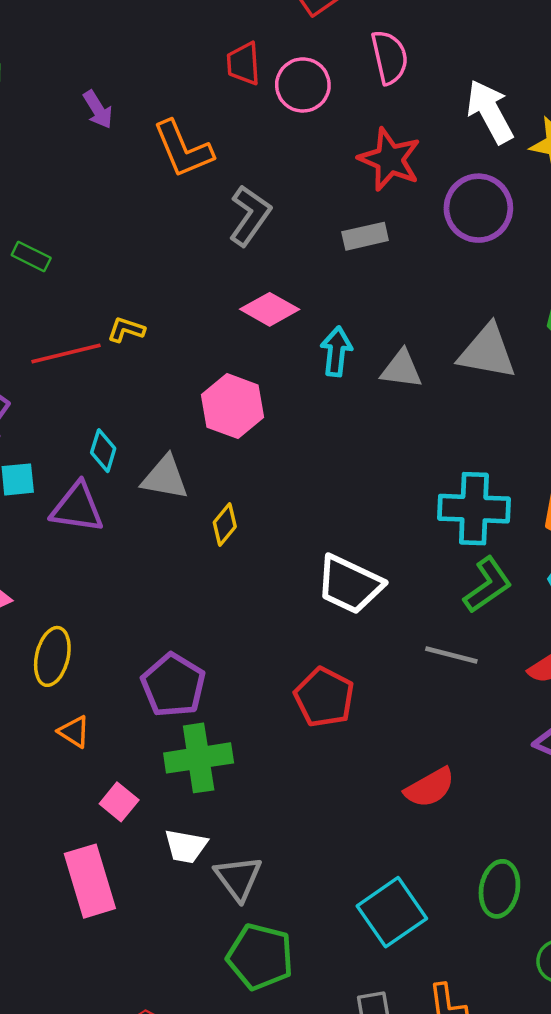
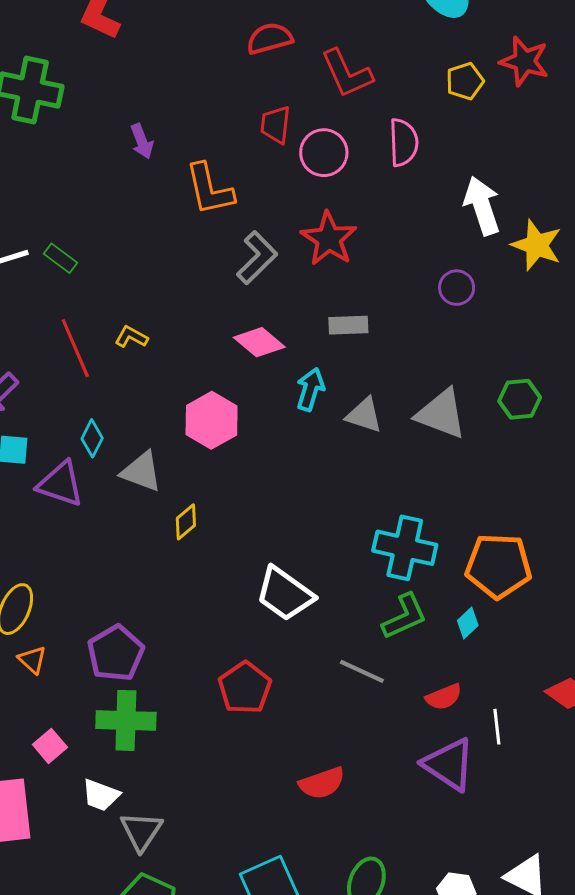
red star: (390, 159) -> (329, 239), moved
purple circle: (478, 208) -> (457, 288), size x0.6
gray rectangle: (365, 236) -> (348, 325), moved
red line: (66, 354) -> (75, 348), turned 70
orange triangle: (74, 732) -> (32, 660), moved

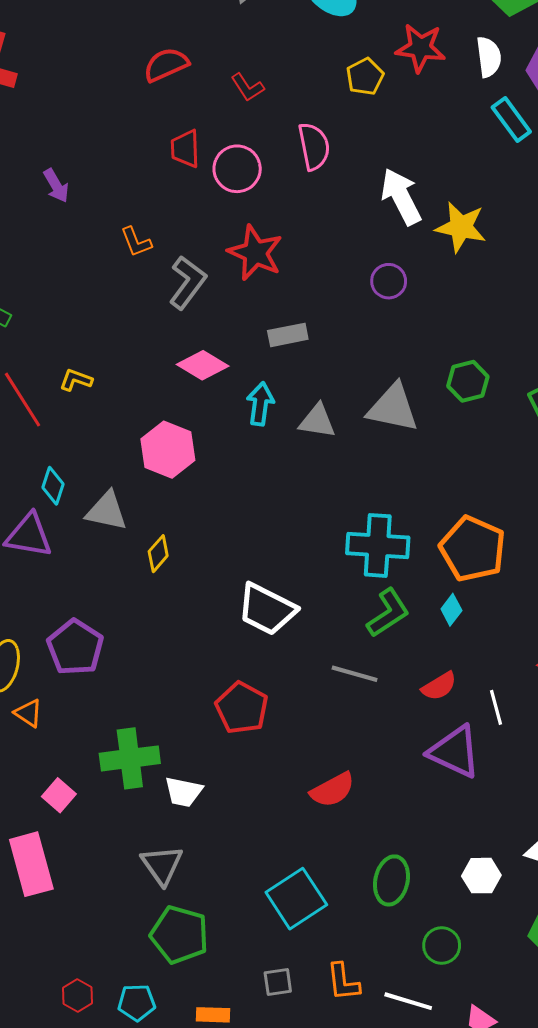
red L-shape: (347, 73) -> (247, 87), size x0.6
orange L-shape: (209, 189) -> (136, 242), moved, size x0.6
orange pentagon: (498, 566) -> (473, 549), turned 30
purple pentagon: (116, 653) -> (75, 647), moved
white trapezoid: (101, 795) -> (183, 792), moved

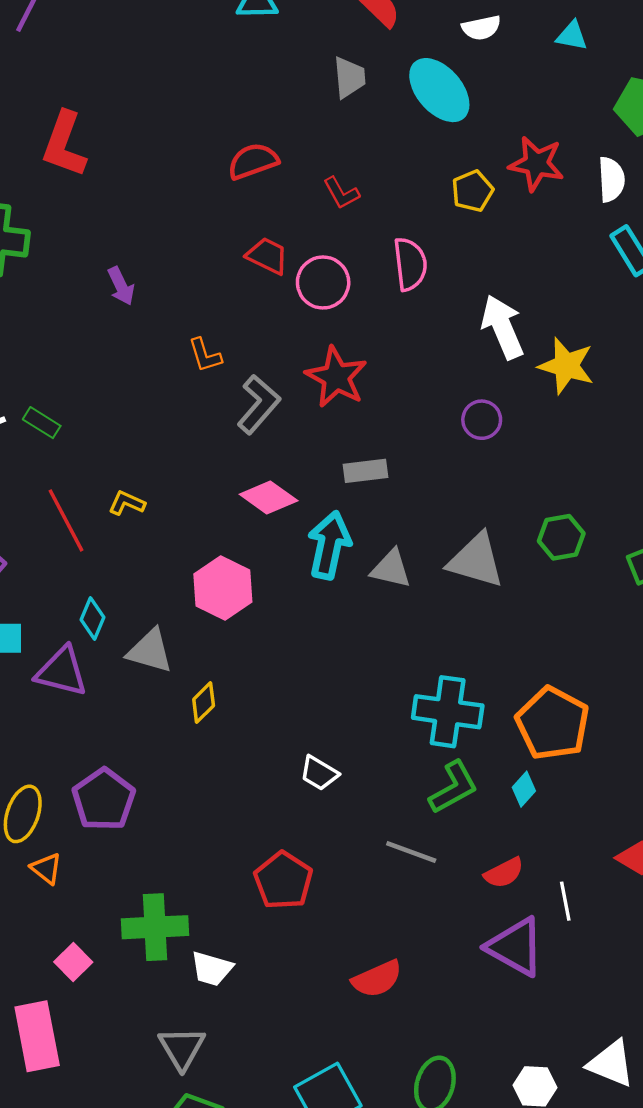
red trapezoid: (185, 149) -> (267, 256), turned 114
cyan arrow: (260, 404) -> (329, 545), size x1.4
white trapezoid: (267, 609) -> (319, 773), size x0.6

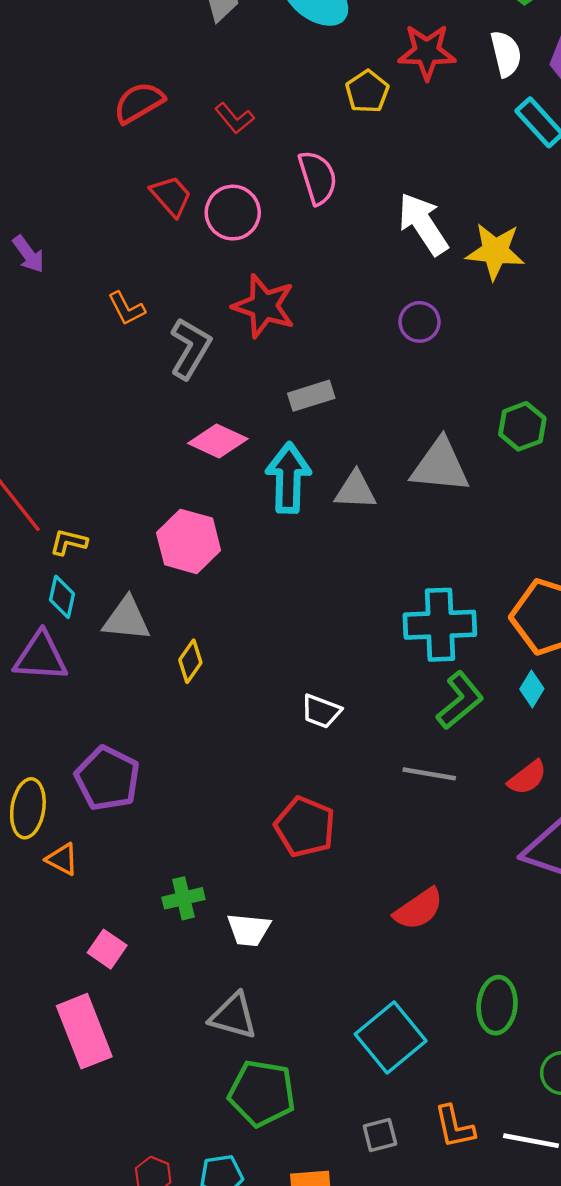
red trapezoid: (267, 256) -> (171, 196), turned 33
yellow L-shape: (127, 503) -> (69, 542), moved
green cross: (155, 927) -> (183, 898), size x0.6
gray triangle: (182, 1048) -> (233, 1016), turned -33

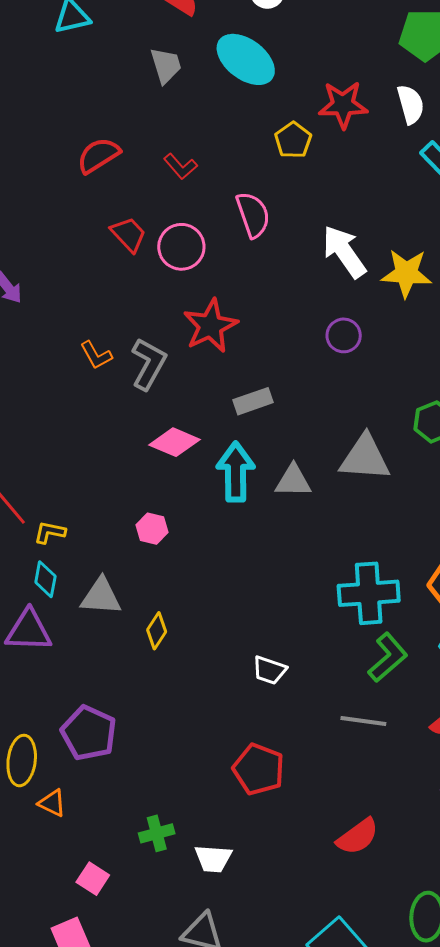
red star: (264, 306) -> (210, 326), turned 30
orange L-shape: (127, 308) -> (96, 355), moved
pink hexagon: (189, 541) -> (152, 529), size x0.6

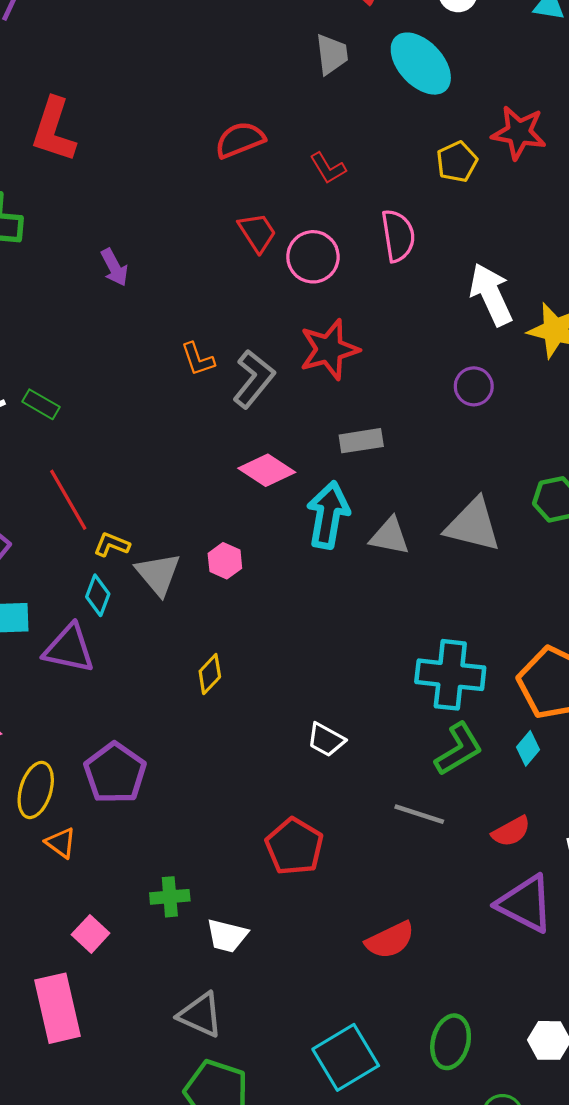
gray triangle: (101, 596) -> (158, 574), moved, turned 36

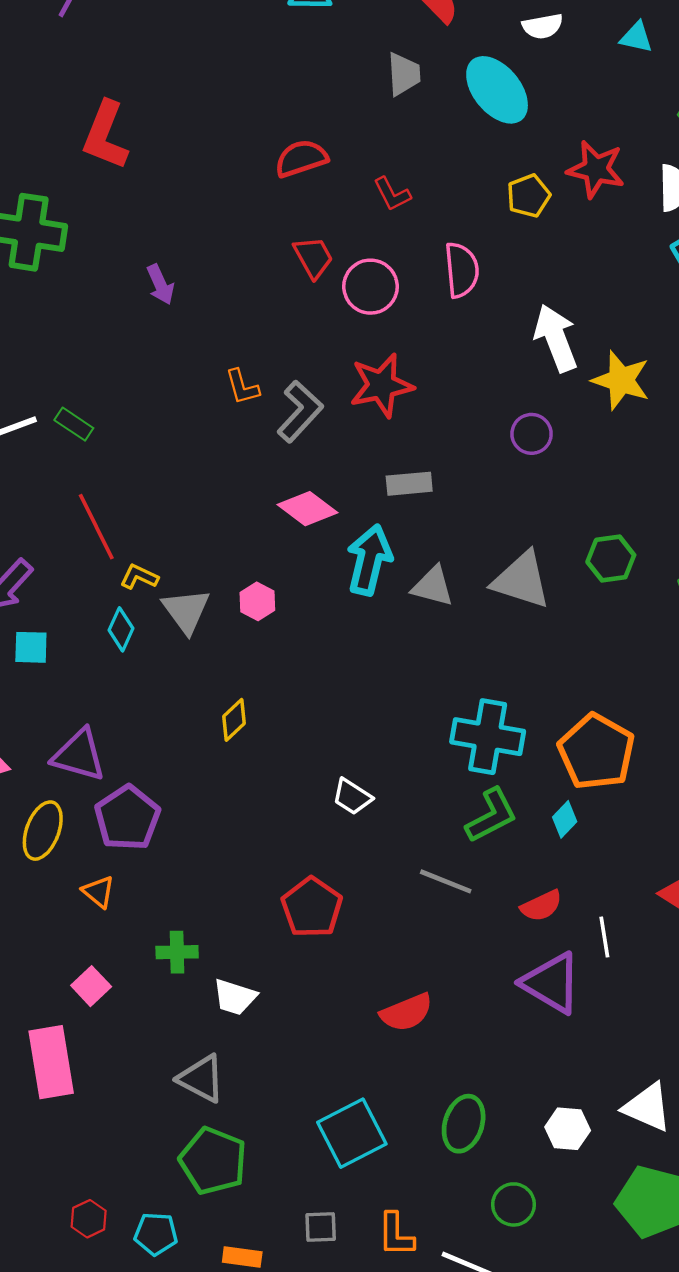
purple triangle: (69, 649) -> (79, 755), moved
orange triangle: (61, 843) -> (99, 892), moved

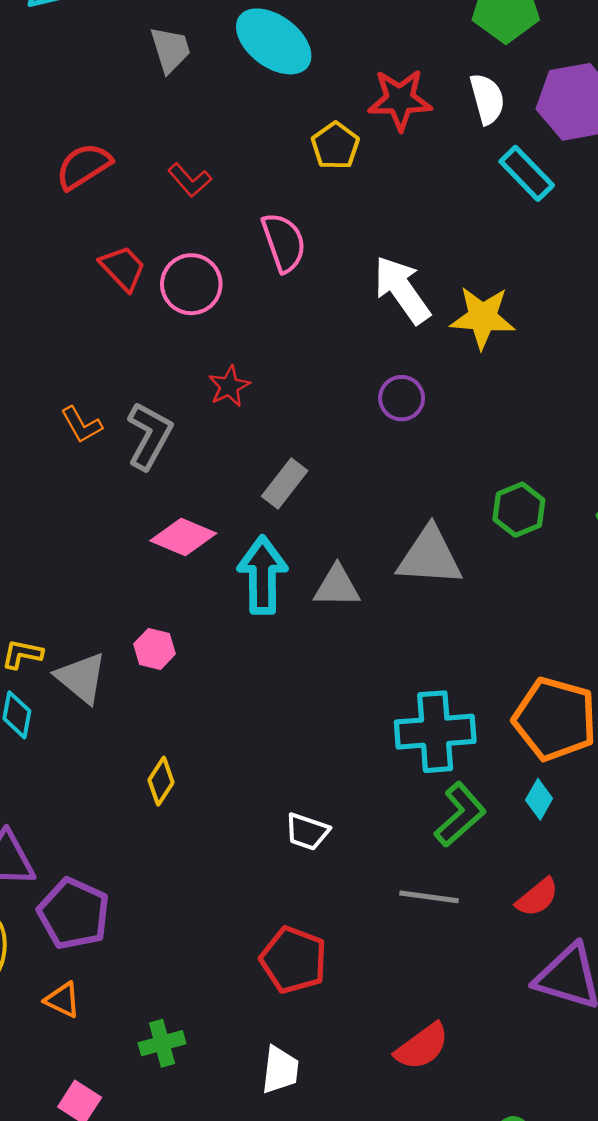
red star: (381, 385) -> (229, 386), size x0.6
gray rectangle: (409, 484) -> (285, 484), turned -33
white trapezoid: (235, 997) -> (280, 1070), moved, turned -87

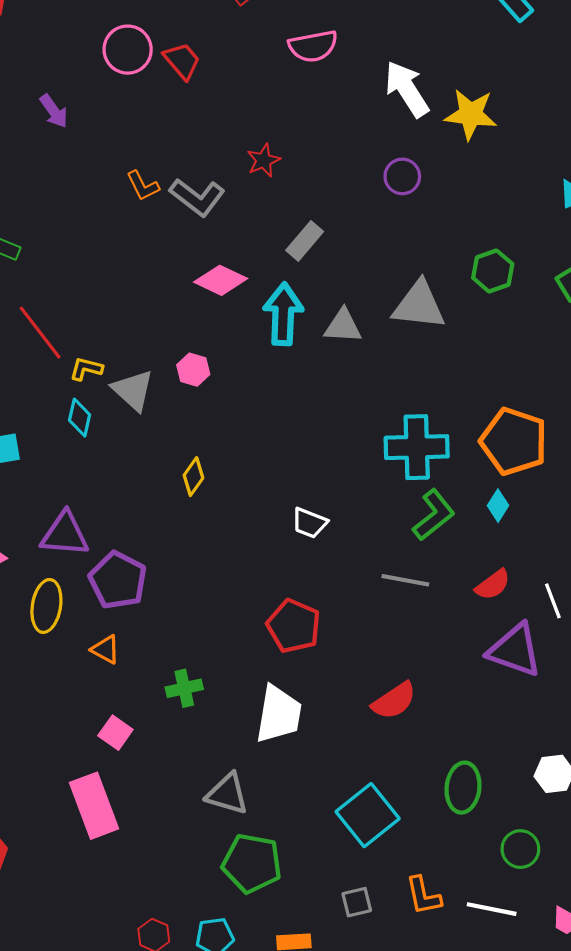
pink semicircle: (284, 242) -> (313, 46), turned 96
pink circle: (191, 284) -> (128, 50), moved
gray L-shape: (149, 436) -> (197, 197), turned 96
white trapezoid: (280, 1070) -> (279, 714), size x1.5

